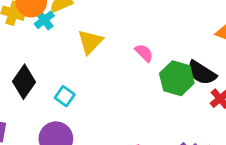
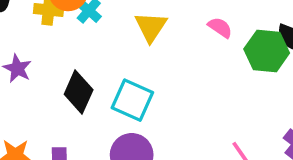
cyan square: (65, 96) -> (132, 100), size x1.6

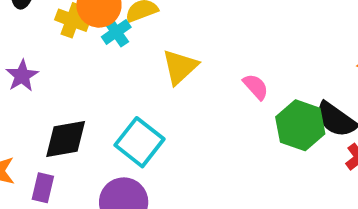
black diamond: (79, 92) -> (66, 139), moved, turned 42

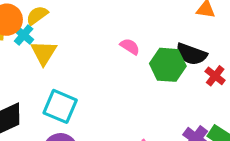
yellow triangle: (180, 67) -> (44, 53), moved

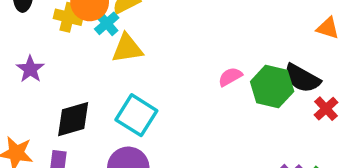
pink semicircle: (130, 47) -> (230, 77), moved, turned -72
yellow triangle: (44, 53) -> (127, 48), turned 40

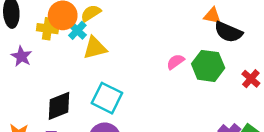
orange triangle: (328, 28) -> (212, 16), moved
purple star: (30, 69) -> (21, 56), moved
black semicircle: (302, 78) -> (228, 32), moved

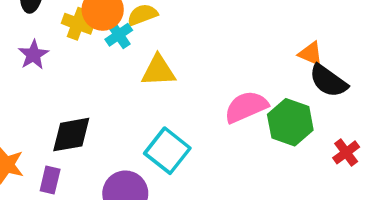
yellow triangle: (95, 48) -> (158, 71), moved
pink semicircle: (175, 62) -> (246, 107), size x1.6
cyan square: (107, 98) -> (167, 151), moved

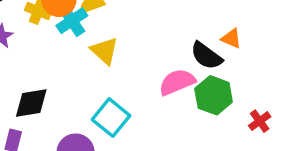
cyan cross: (119, 35) -> (72, 21), size x1.4
yellow triangle: (158, 71) -> (104, 51), turned 44
black semicircle: (328, 81) -> (206, 56), moved

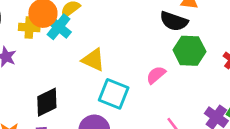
yellow triangle: (104, 51) -> (93, 60), moved
pink semicircle: (177, 82) -> (156, 75), moved, size x0.7

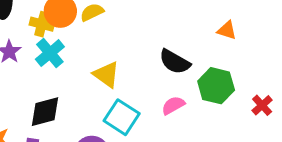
black semicircle: (174, 21) -> (175, 62), moved
cyan cross: (59, 27) -> (50, 53), moved

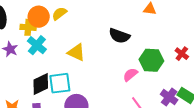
green hexagon: (216, 86) -> (151, 60), moved
pink semicircle: (173, 105) -> (130, 75), moved
cyan square: (122, 117) -> (60, 83), moved, turned -30

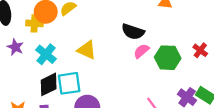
cyan cross: (37, 45) -> (46, 54), moved
pink semicircle: (130, 75) -> (141, 51), moved

